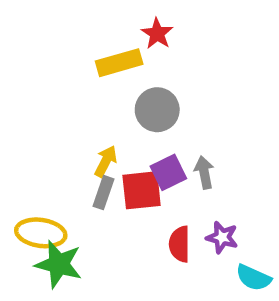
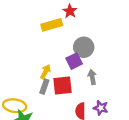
gray circle: (157, 110) -> (84, 47), moved
purple square: (168, 172) -> (74, 61), moved

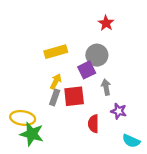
red star: (70, 11) -> (106, 23), moved
yellow rectangle: (52, 25) -> (56, 52), moved
purple star: (101, 108) -> (119, 111), moved

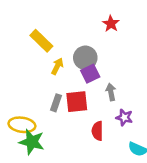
yellow rectangle: (56, 52) -> (41, 41), moved, turned 60
gray circle: (97, 55) -> (85, 58), moved
yellow arrow: (56, 81) -> (57, 66), moved

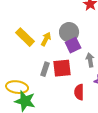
yellow rectangle: (41, 41) -> (25, 37), moved

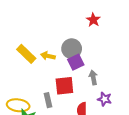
yellow arrow: (46, 39) -> (48, 56), turned -104
gray rectangle: (45, 69) -> (48, 100), moved, turned -32

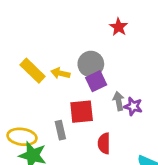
purple star: (105, 99) -> (133, 106), moved

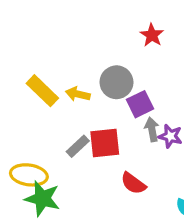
purple square: (96, 81) -> (140, 104), moved
gray rectangle: (60, 130) -> (78, 146), moved, turned 60
red semicircle: (104, 143) -> (133, 183), turned -54

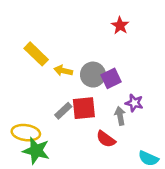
gray circle: (116, 82) -> (93, 75), moved
yellow rectangle: (42, 91) -> (36, 54), moved
gray arrow: (152, 129) -> (120, 116), moved

